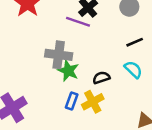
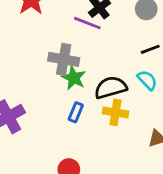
black semicircle: (101, 78) -> (111, 88), size x1.6
yellow cross: (93, 102) -> (116, 112), moved, turned 35

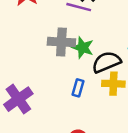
green star: (74, 78) -> (83, 48), moved

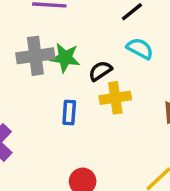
black semicircle: (106, 62) -> (100, 71), size x0.6

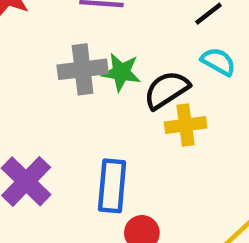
black semicircle: (100, 71) -> (167, 90), size x1.5
blue rectangle: (69, 113) -> (112, 186), moved, size x1.6

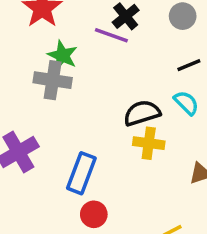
gray cross: (83, 69) -> (53, 80), moved
green star: (121, 72) -> (62, 55), moved

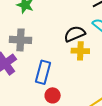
gray cross: (53, 80) -> (21, 40), moved

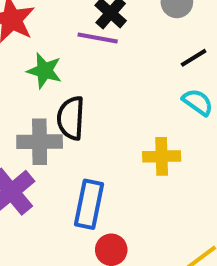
black semicircle: (75, 34) -> (71, 118), moved, turned -60

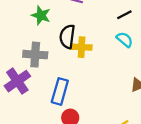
black semicircle: (71, 118) -> (67, 37), moved
yellow cross: (162, 156) -> (82, 47), moved

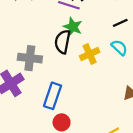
green star: (41, 15) -> (73, 27), moved
yellow cross: (82, 47) -> (90, 54), moved, turned -30

